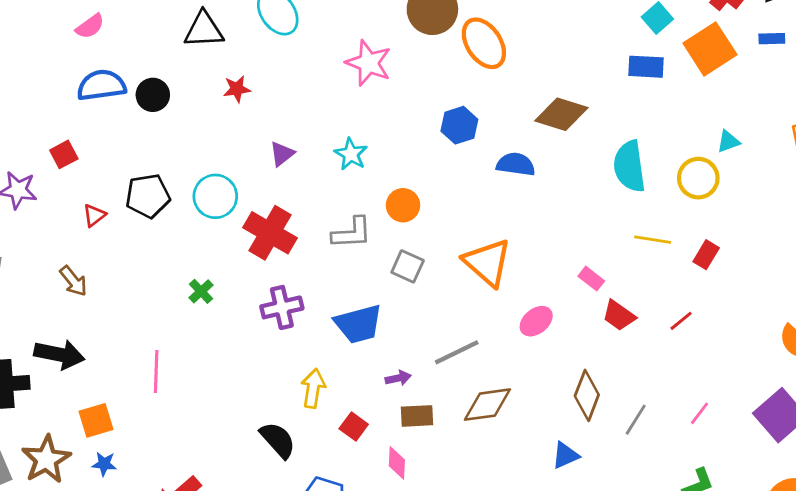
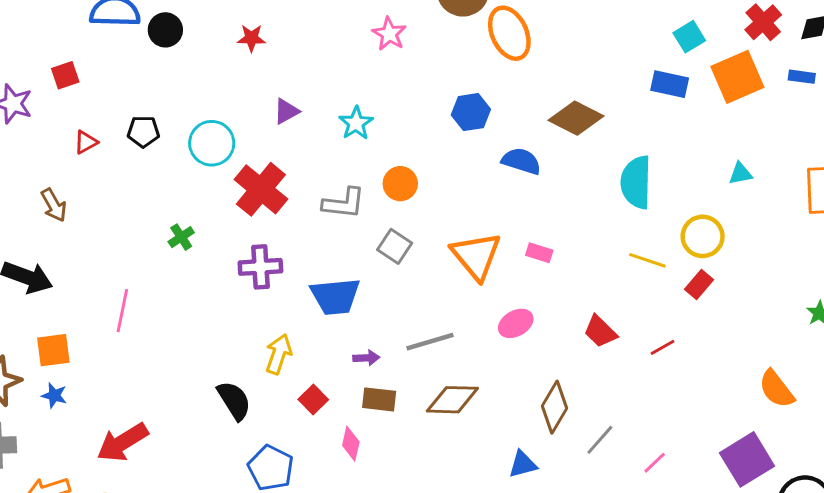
pink star: (369, 63) -> (389, 34), size x0.7
yellow circle: (698, 178) -> (703, 236), moved
black pentagon: (148, 196) -> (143, 131), size x0.7
pink rectangle: (591, 279) -> (539, 253), moved, turned -30
pink line: (699, 413) -> (655, 463), moved

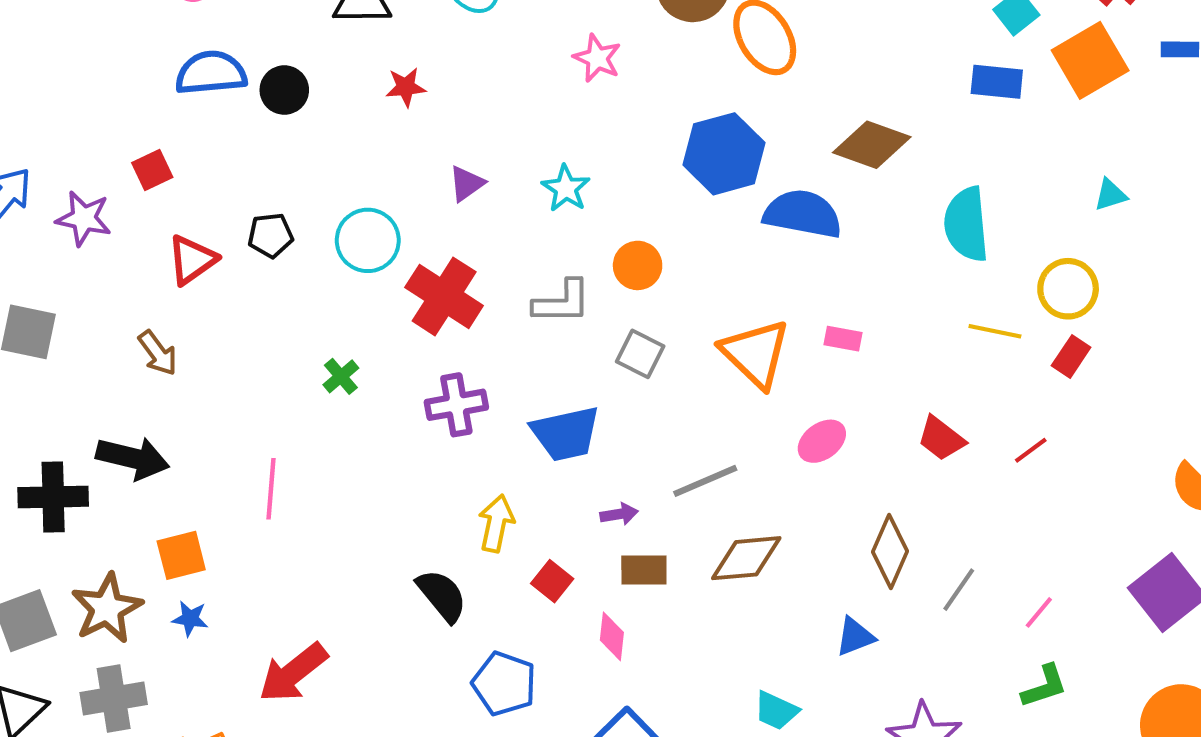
blue hexagon: (471, 112) -> (724, 154), size x1.5
red triangle: (86, 142) -> (192, 260), size x1.5
blue semicircle: (521, 161) -> (803, 214), size x1.4

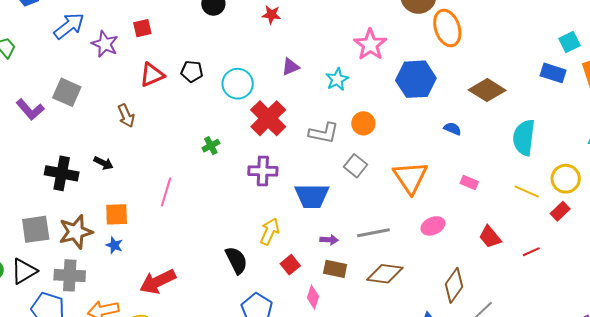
pink star: (597, 58) -> (370, 45), moved, size x1.4
blue semicircle: (803, 214) -> (452, 129), moved, size x0.5
pink rectangle: (843, 339) -> (469, 182), moved
black arrow: (133, 458) -> (103, 163), size x0.6

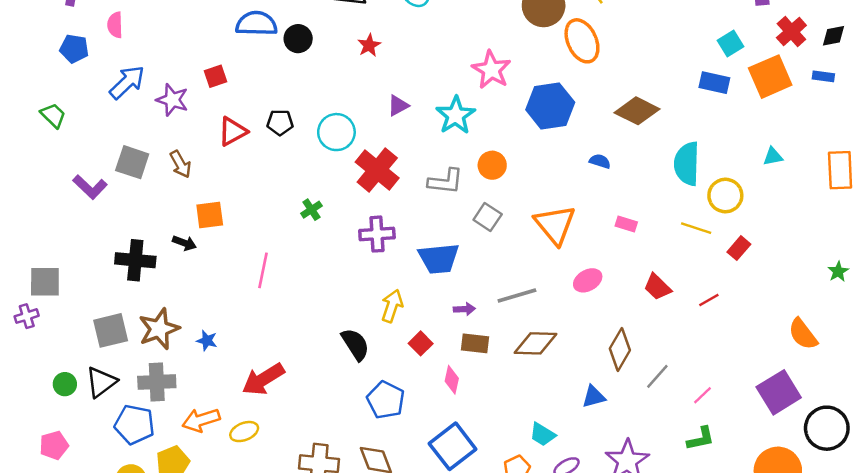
red star: (271, 15) -> (369, 45), turned -30
cyan star: (337, 79) -> (456, 115), size x1.4
brown arrow: (126, 116) -> (180, 164), moved
yellow circle: (566, 179) -> (725, 196), moved
orange square: (117, 214) -> (210, 215), moved

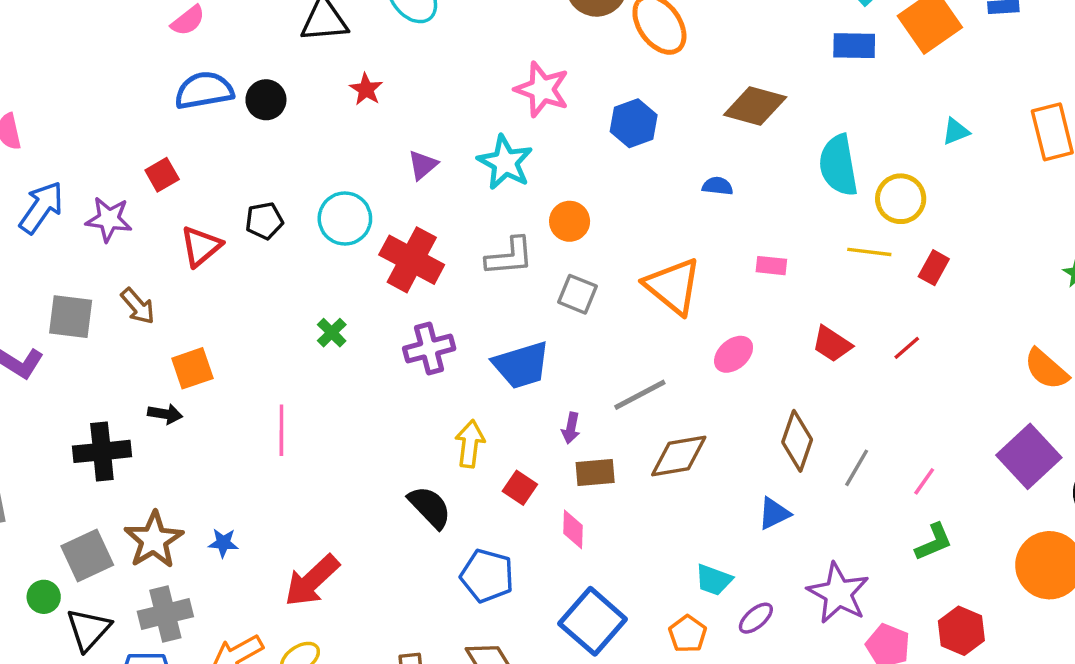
blue hexagon: (550, 106) -> (634, 123), size x0.7
purple arrow: (464, 309) -> (571, 428), turned 115
green circle: (65, 384) -> (44, 597), moved

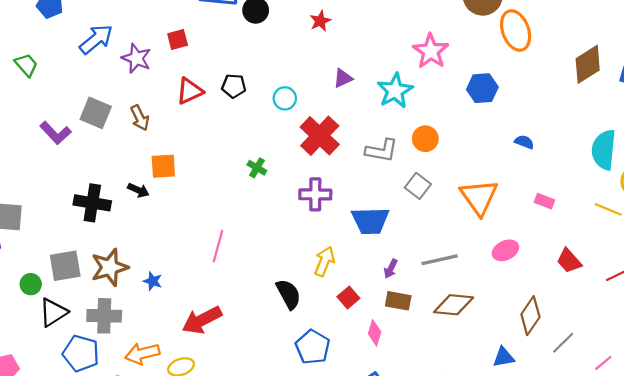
brown diamond: (755, 106) -> (588, 64), moved, turned -63
cyan circle: (345, 219) -> (285, 98), size x0.7
green cross: (332, 333) -> (257, 168), turned -30
pink line: (281, 430) -> (218, 246), moved

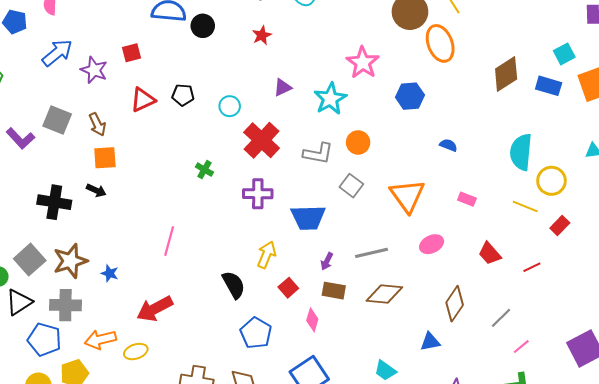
orange square: (163, 166) -> (105, 158), moved
gray square: (65, 266) -> (30, 260), turned -32
gray line: (563, 343) -> (501, 318), moved

